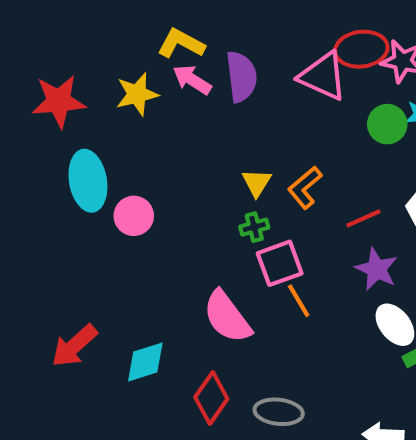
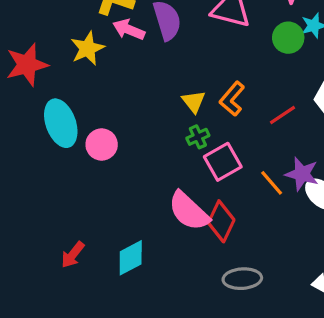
purple star: (376, 269) -> (302, 174), moved
orange line: (299, 301) -> (272, 183), moved
red arrow: (74, 346) -> (73, 255), size x0.7
red diamond: (211, 398) -> (221, 221), moved

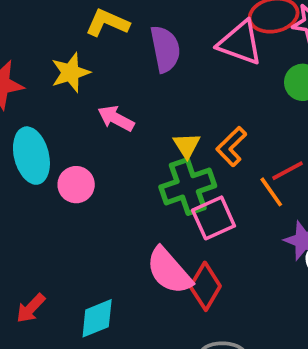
pink arrow: (129, 30) -> (116, 118), moved
green cross: (198, 137) -> (188, 186), size x2.0
orange line: (272, 183) -> (271, 192), moved

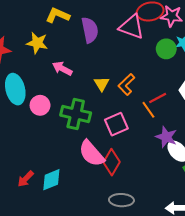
yellow star: (71, 72) -> (37, 43), turned 30
green cross: (188, 186) -> (76, 114), moved, turned 32
red arrow: (31, 308) -> (26, 179), moved

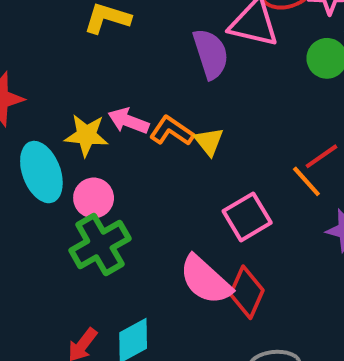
purple semicircle: (90, 30) -> (211, 54), moved
yellow star: (37, 43) -> (86, 135), moved
orange L-shape: (126, 84) -> (172, 131), moved, turned 85
green cross: (76, 114) -> (100, 244), moved, turned -36

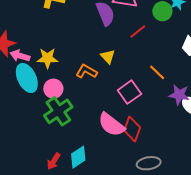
pink arrow: (128, 121) -> (20, 56), moved
orange L-shape: (172, 131) -> (86, 71), moved
red line: (322, 156) -> (138, 32), moved

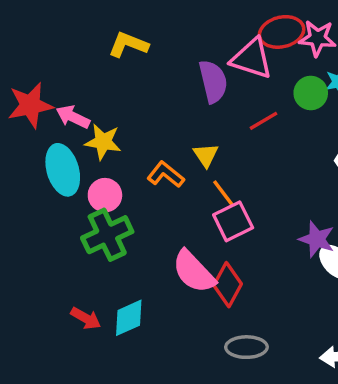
pink arrow: (20, 56) -> (73, 117), moved
orange line: (157, 72) -> (224, 193), moved
red arrow: (54, 161) -> (86, 318), turned -102

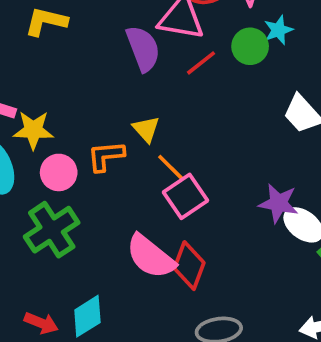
red line: (264, 121) -> (201, 63), moved
orange L-shape: (166, 175) -> (106, 156), turned -36
pink circle: (105, 195) -> (59, 172), moved

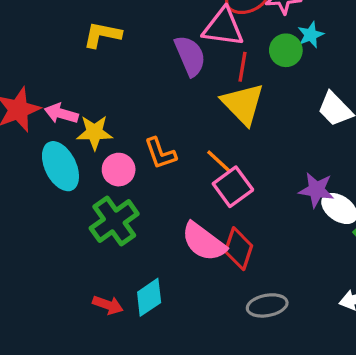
red line: (201, 63) -> (243, 67), turned -40
yellow triangle: (146, 129) -> (243, 104), moved, size x1.8
orange L-shape: (106, 156) -> (160, 153), turned -102

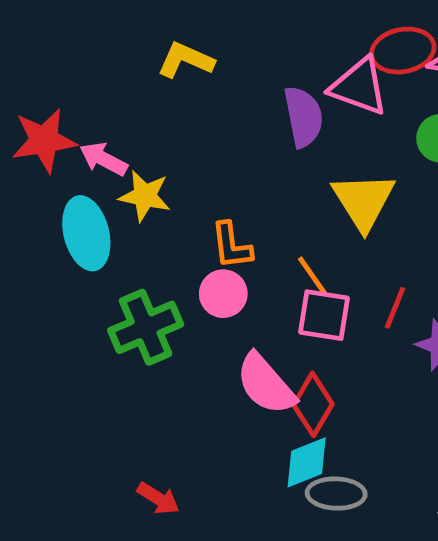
red line: (243, 67) -> (395, 308), moved
pink circle: (119, 170) -> (223, 294), moved
pink square: (233, 187) -> (324, 315), turned 33
cyan diamond: (149, 297) -> (307, 462), moved
red arrow: (108, 305) -> (158, 498), moved

